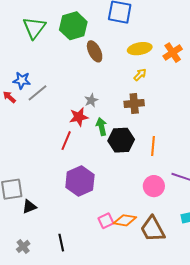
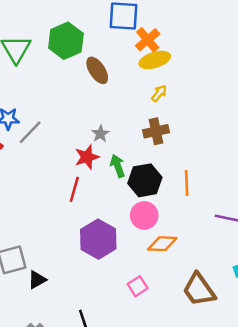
orange cross: (173, 53) -> (148, 40), moved
pink circle: (154, 186) -> (144, 215), moved
orange diamond: (125, 220) -> (162, 244), moved

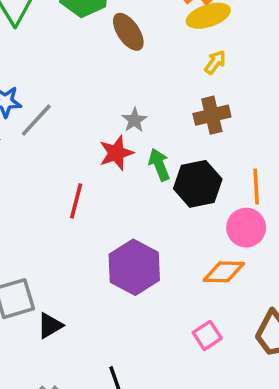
red line: (74, 189) -> (76, 201), moved
pink circle: (144, 215) -> (246, 228), moved
pink square: (138, 286) -> (207, 335), moved

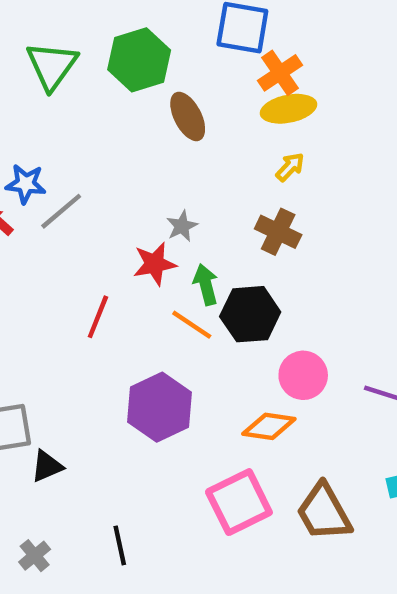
brown cross: (212, 115) -> (278, 232), turned 32
orange line: (256, 187) -> (192, 325), moved, turned -60
pink square: (207, 335) -> (239, 502), size x1.8

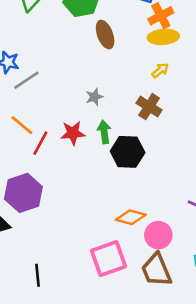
red star: (155, 264) -> (73, 133), moved
orange line: (192, 325) -> (22, 125), moved
pink circle: (303, 375) -> (158, 235), moved
purple hexagon: (160, 407) -> (23, 193), moved

